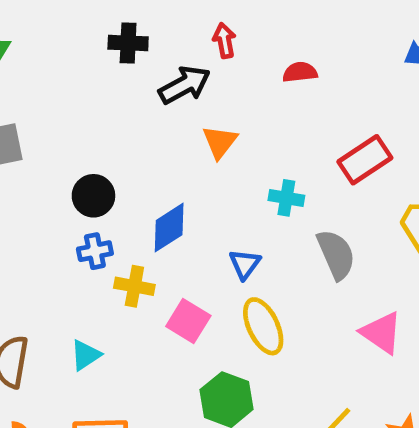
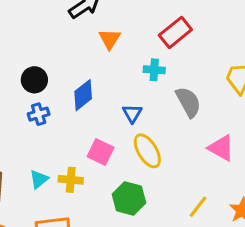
red rectangle: (365, 160) -> (175, 32), moved
yellow cross: (134, 286) -> (71, 180), moved

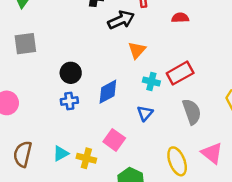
red rectangle: (175, 32) -> (180, 73), moved
cyan cross: (154, 70) -> (151, 82), moved
yellow ellipse: (147, 151) -> (177, 161), moved

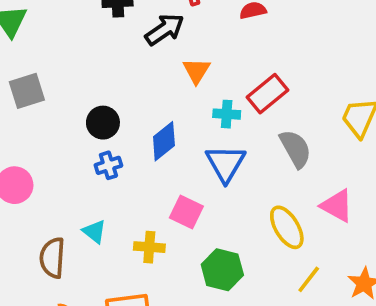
blue triangle: (145, 113) -> (226, 163), size x1.6
cyan triangle: (61, 153) -> (94, 232), moved, turned -42

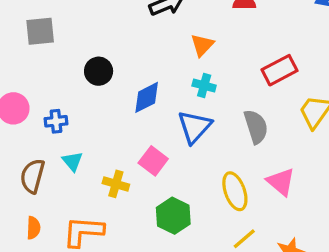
orange triangle: (196, 71) -> (202, 45), moved
red rectangle: (268, 94) -> (280, 70), moved
blue cross: (108, 165) -> (56, 121), moved

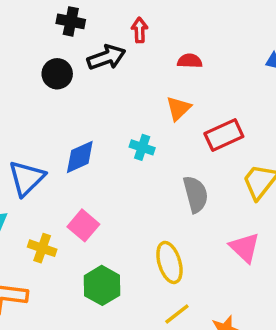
orange triangle: (202, 45) -> (178, 108), moved
black circle: (99, 71) -> (57, 74), moved
blue triangle: (195, 127) -> (27, 178), moved
pink triangle: (281, 182) -> (245, 248), moved

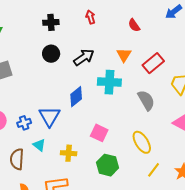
black arrow: (106, 57) -> (84, 57), moved
red semicircle: (190, 61) -> (134, 25), moved, turned -112
cyan cross: (142, 147) -> (109, 82), size x1.6
pink square: (83, 225) -> (99, 133), moved

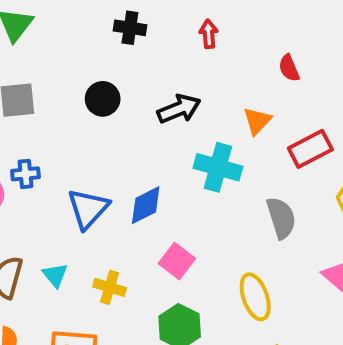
black circle: (51, 54) -> (103, 99), moved
blue diamond: (76, 97) -> (146, 205), moved
blue cross: (24, 123) -> (25, 174), moved
cyan triangle: (39, 145) -> (55, 275), moved

